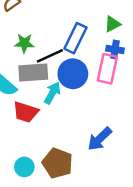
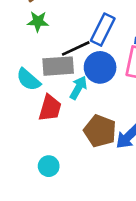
green star: (24, 43) -> (38, 21), moved
red trapezoid: (26, 112) -> (50, 108), turned -92
brown pentagon: (58, 163) -> (100, 131), moved

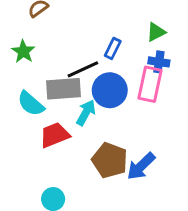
green star: (38, 21) -> (23, 51), moved, turned 30
blue rectangle: (103, 30) -> (113, 49), size x0.6
red trapezoid: (50, 108) -> (55, 135), turned -128

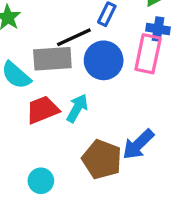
cyan arrow: (86, 113) -> (77, 108), moved
brown pentagon: (110, 160) -> (102, 159), moved

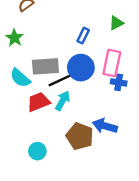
blue cross: (158, 29) -> (119, 82), moved
black line: (74, 37) -> (60, 80), moved
blue arrow: (138, 144) -> (105, 126), turned 60

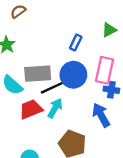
blue arrow: (105, 126) -> (101, 115), moved, turned 45

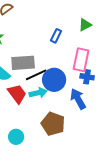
blue circle: (73, 75) -> (54, 80), moved
cyan arrow: (55, 108) -> (38, 93), turned 48
red trapezoid: (31, 109) -> (17, 94), turned 75

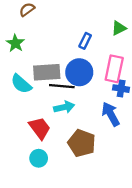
black line: (36, 75) -> (62, 86), turned 30
blue circle: (54, 80) -> (79, 72), moved
red trapezoid: (17, 94) -> (40, 128), moved

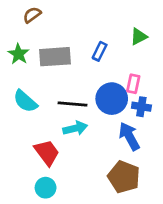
pink rectangle: (114, 69) -> (133, 84), size x0.6
gray rectangle: (47, 72) -> (55, 57), moved
blue circle: (79, 72) -> (112, 99), moved
brown pentagon: (82, 143) -> (124, 177), moved

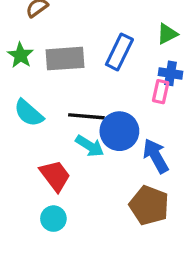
blue rectangle: (100, 51) -> (119, 52), size x1.5
blue circle: (112, 99) -> (119, 131), moved
blue cross: (141, 107) -> (171, 73), moved
cyan arrow: (75, 128) -> (90, 146), turned 45

